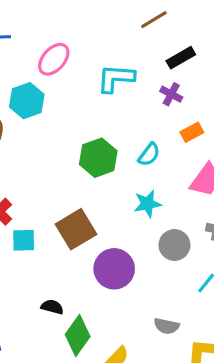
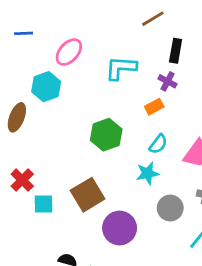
black rectangle: (181, 58) -> (176, 51), turned -50
orange rectangle: (192, 132) -> (154, 107), moved
cyan semicircle: (149, 155) -> (158, 144), moved

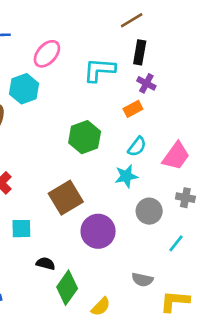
black rectangle: (176, 51) -> (140, 52), moved
cyan square: (44, 204) -> (21, 229), moved

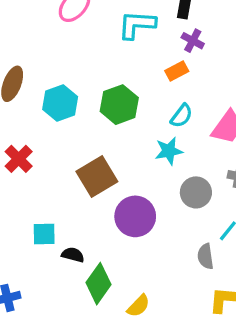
cyan hexagon: (24, 89) -> (60, 103), moved
cyan square: (21, 229) -> (44, 234), moved
gray semicircle: (142, 280) -> (206, 256), moved, turned 70

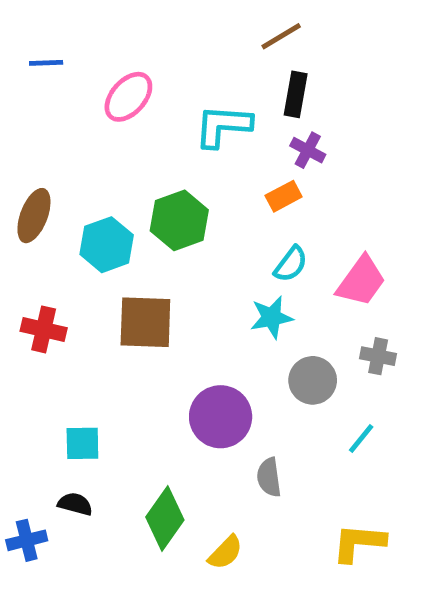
green hexagon: (119, 105) -> (179, 220), moved
red cross: (19, 159) -> (44, 329), turned -32
brown square: (97, 176) -> (145, 322), moved, turned 33
black semicircle: (73, 255) -> (75, 504), moved
gray semicircle: (206, 256) -> (269, 477), moved

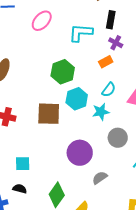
cyan hexagon: (107, 245) -> (77, 99), moved
gray semicircle: (269, 477) -> (100, 178), turned 63

